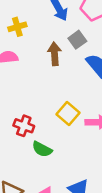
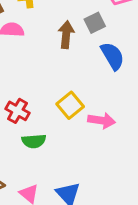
green semicircle: (42, 149) -> (34, 141), turned -42

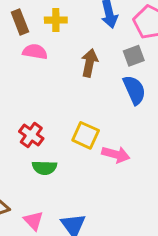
gray square: (95, 23) -> (134, 56), moved
yellow square: (70, 105) -> (86, 135), turned -32

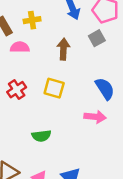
blue semicircle: (134, 90) -> (105, 89), moved
red cross: (31, 135) -> (17, 90), moved, turned 30
yellow square: (86, 135) -> (54, 88), moved

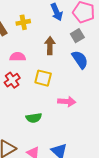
pink semicircle: (20, 47) -> (18, 57), moved
blue semicircle: (105, 89) -> (80, 60), moved
pink arrow: (95, 117) -> (67, 102), moved

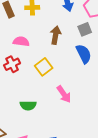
yellow square: (43, 78) -> (44, 67), turned 30
pink arrow: (67, 102) -> (64, 94), turned 42

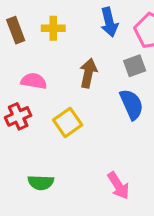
pink arrow: (64, 94) -> (118, 186), moved

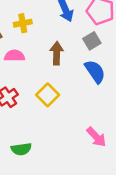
pink semicircle: (34, 81) -> (14, 56), moved
green semicircle: (41, 182) -> (21, 149), moved

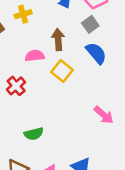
pink semicircle: (14, 56) -> (35, 56), moved
yellow square: (48, 95) -> (62, 71), moved

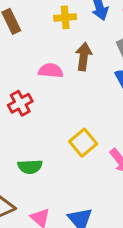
yellow cross: (23, 14) -> (65, 17), moved
yellow square: (62, 71) -> (83, 143), moved

